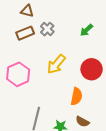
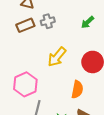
gray cross: (47, 29) -> (48, 21), turned 32
pink hexagon: (18, 74) -> (25, 84), moved

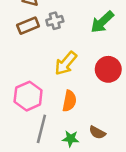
green arrow: (87, 22) -> (102, 22), size x1.5
orange semicircle: (77, 89) -> (69, 101), moved

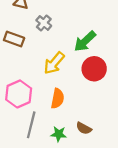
gray cross: (55, 21) -> (44, 23), turned -35
green arrow: (102, 22) -> (85, 41), moved
brown rectangle: (28, 26) -> (14, 39), moved, turned 42

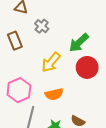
brown rectangle: (14, 39) -> (15, 41), turned 48
orange semicircle: (58, 99) -> (54, 94), turned 66

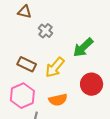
brown rectangle: (15, 41) -> (27, 64), moved, turned -42
red circle: (87, 67) -> (92, 84), moved

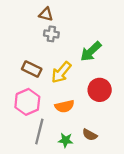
brown triangle: (25, 12) -> (46, 14), moved
gray cross: (45, 31) -> (51, 34), turned -32

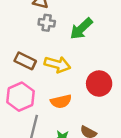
green arrow: (91, 52) -> (81, 29), moved
yellow arrow: (61, 72) -> (57, 64), turned -115

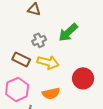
gray cross: (47, 23) -> (39, 40), moved, turned -32

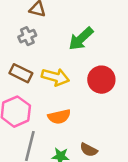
gray cross: (39, 40) -> (27, 36), moved
red circle: (83, 78) -> (101, 80), moved

